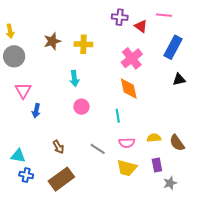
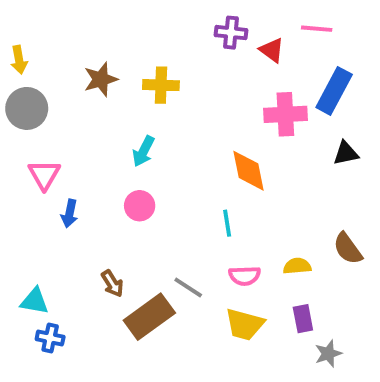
pink cross: (132, 58) -> (285, 114), moved, turned 35
cyan arrow: (74, 78) -> (143, 151), turned 35
pink circle: (81, 107) -> (140, 206), moved
brown semicircle: (177, 143) -> (348, 249), moved
brown rectangle: (61, 179) -> (149, 317), moved

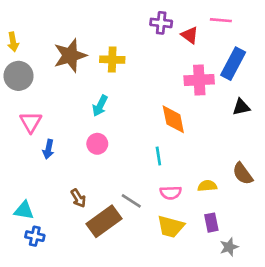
brown star: (101, 79) -> (70, 55), size x1.4

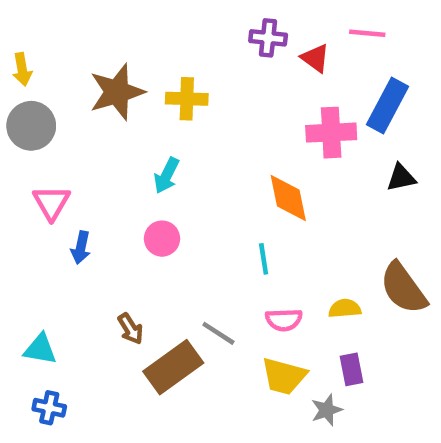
brown semicircle: (243, 174) -> (403, 288), size x1.4
blue cross: (35, 236) -> (49, 408), moved
gray star: (229, 247) -> (327, 410), moved

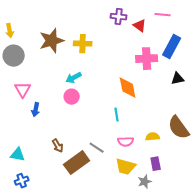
cyan arrow: (167, 175) -> (74, 78), turned 35
pink circle: (162, 239) -> (72, 97), moved
blue cross: (49, 408) -> (22, 181), turned -32

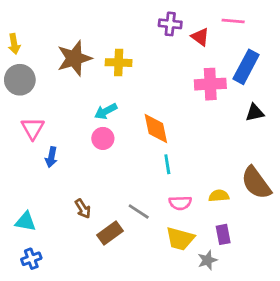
orange diamond: (128, 88) -> (156, 128), moved
brown rectangle: (77, 163) -> (110, 233), size x0.7

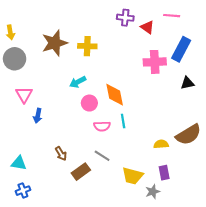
pink circle: (103, 138) -> (89, 103), moved
brown semicircle: (256, 183) -> (188, 135), turned -85
pink semicircle: (180, 203) -> (102, 126), moved

